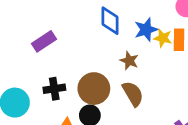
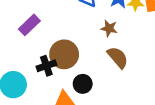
brown circle: (94, 89) -> (64, 54), moved

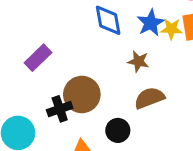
brown semicircle: (118, 57) -> (149, 98), turned -70
black circle: (83, 84) -> (118, 130), moved

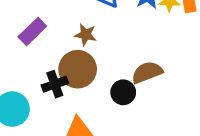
brown star: (138, 61) -> (86, 35), moved
black circle: (118, 130) -> (123, 92), moved

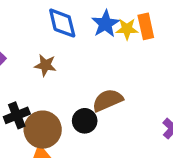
brown circle: (78, 69) -> (43, 130), moved

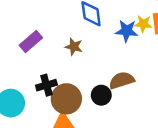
blue star: (105, 24) -> (127, 31), moved, turned 30

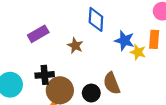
yellow star: (143, 24) -> (138, 52), moved
brown semicircle: (122, 80) -> (112, 83), turned -105

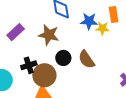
brown star: (75, 46) -> (49, 35), size x1.5
black circle: (91, 93) -> (63, 58), moved

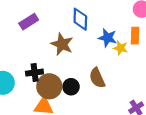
purple rectangle: (16, 32) -> (29, 22), moved
black circle: (63, 58) -> (71, 87), moved

